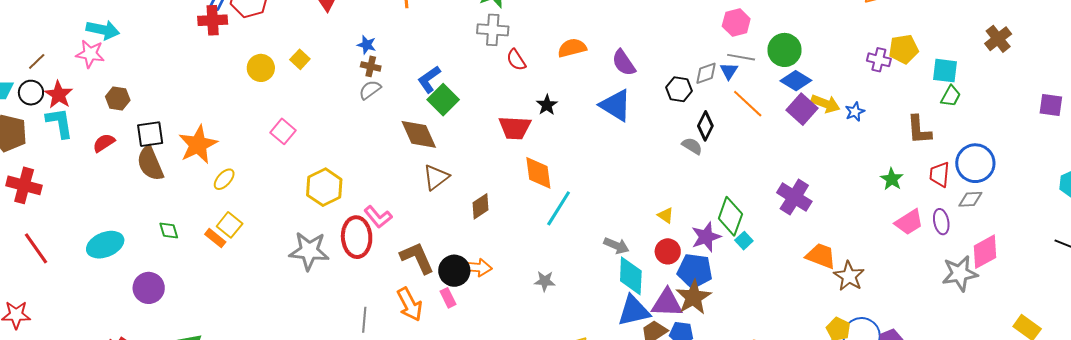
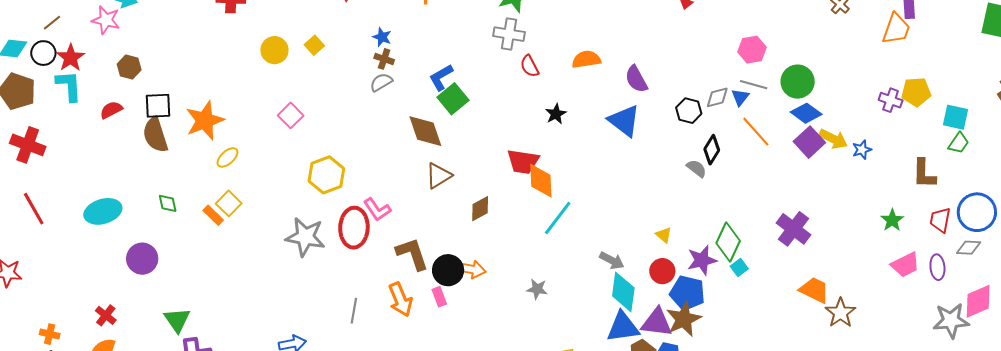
red trapezoid: (515, 128) -> (523, 162), moved

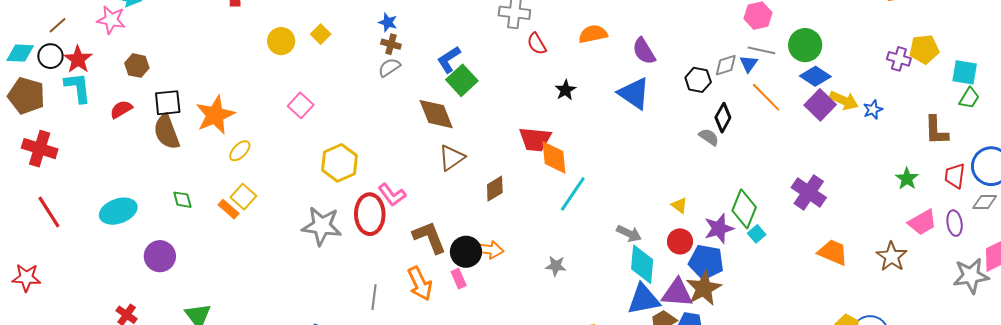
brown star: (840, 313) -> (892, 257), moved

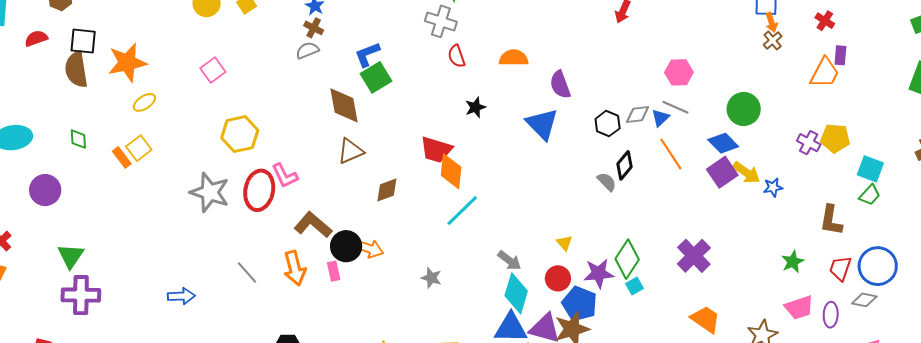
green circle: (805, 45) -> (744, 109), moved
brown L-shape: (429, 237) -> (313, 225), turned -39
gray line: (374, 297) -> (247, 272), turned -60

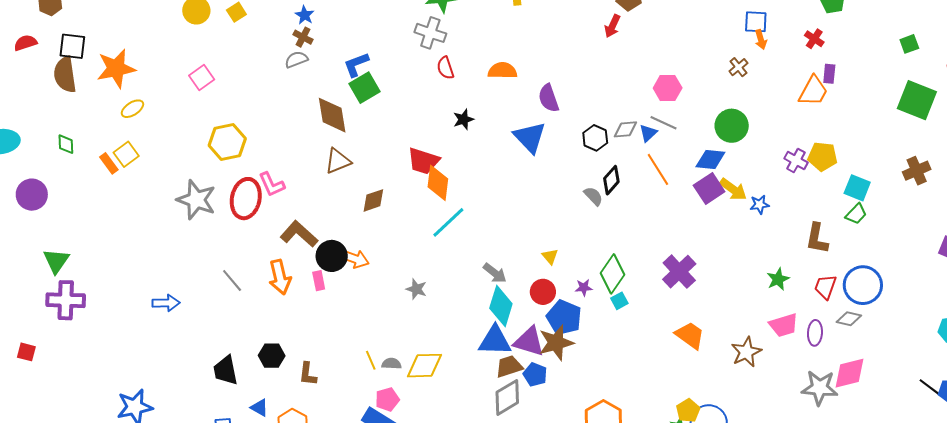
brown cross: (773, 41) -> (738, 67), moved
blue diamond: (723, 143) -> (710, 159), turned -40
purple star: (599, 273) -> (584, 288), size x0.6

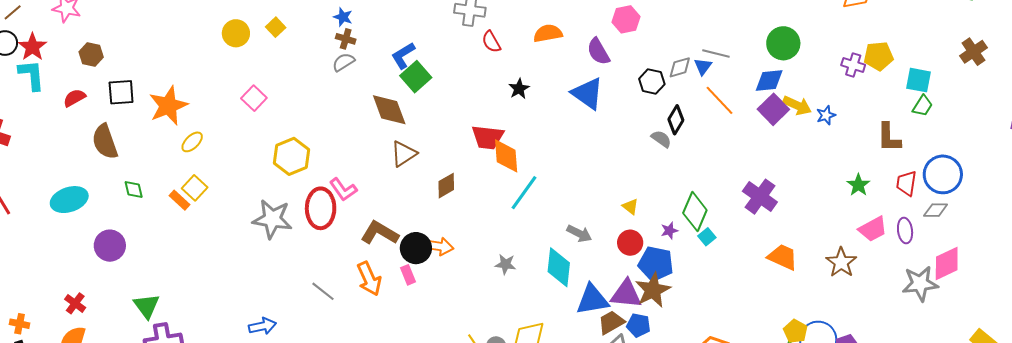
brown semicircle: (65, 75) -> (105, 142), moved
pink hexagon: (668, 88) -> (626, 19), moved
cyan diamond: (501, 306) -> (559, 267), moved

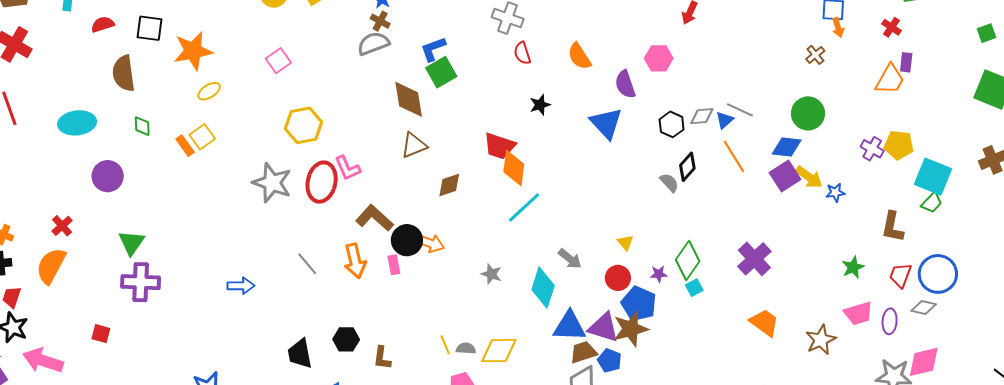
orange semicircle: (548, 33) -> (579, 56), turned -124
gray semicircle: (343, 62) -> (373, 43), size x1.4
cyan square: (919, 80) -> (933, 177), size x1.4

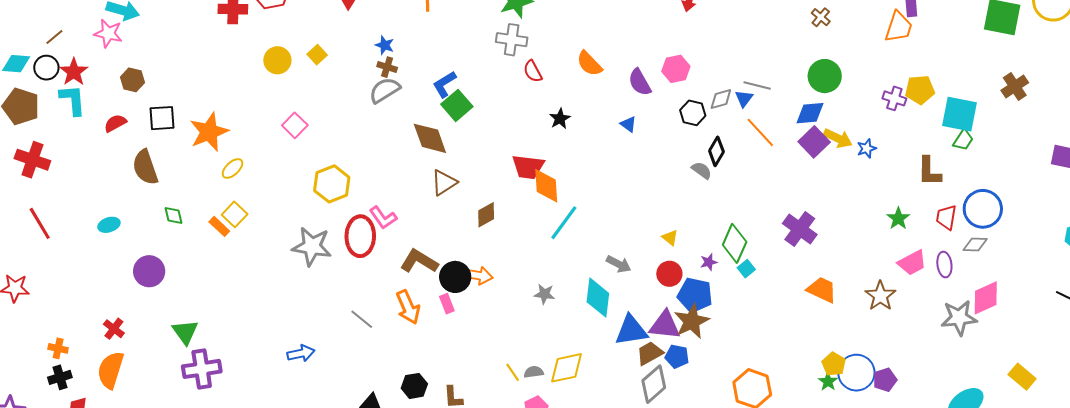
pink hexagon: (659, 58) -> (676, 69), moved
cyan ellipse: (77, 123) -> (109, 225), size x0.6
blue triangle: (606, 123) -> (628, 124), size x0.5

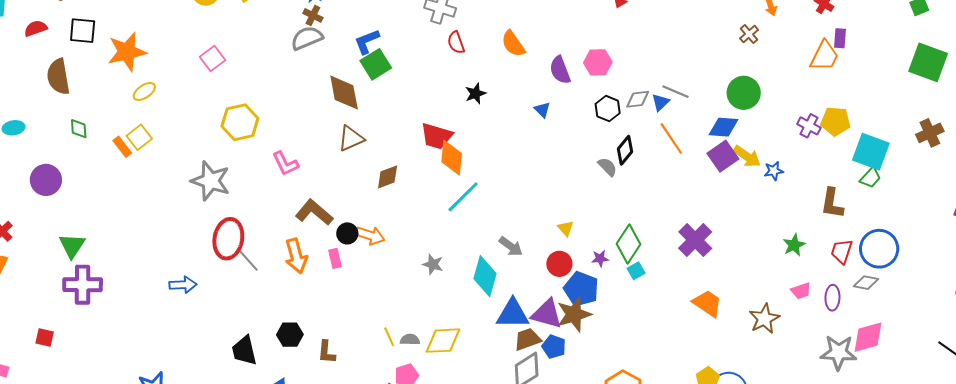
red ellipse: (360, 236) -> (228, 239), moved
pink trapezoid: (912, 263) -> (801, 291), size x0.7
black circle: (455, 277) -> (347, 233), size x0.7

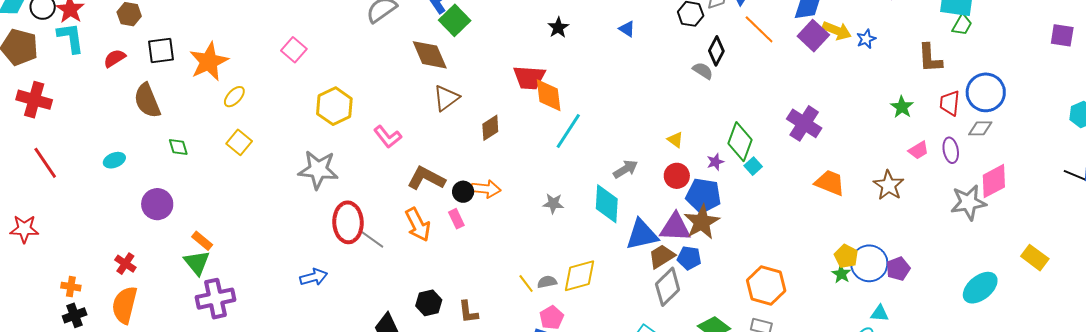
orange rectangle: (122, 147) -> (202, 241), moved
gray arrow: (511, 246) -> (626, 169), turned -55

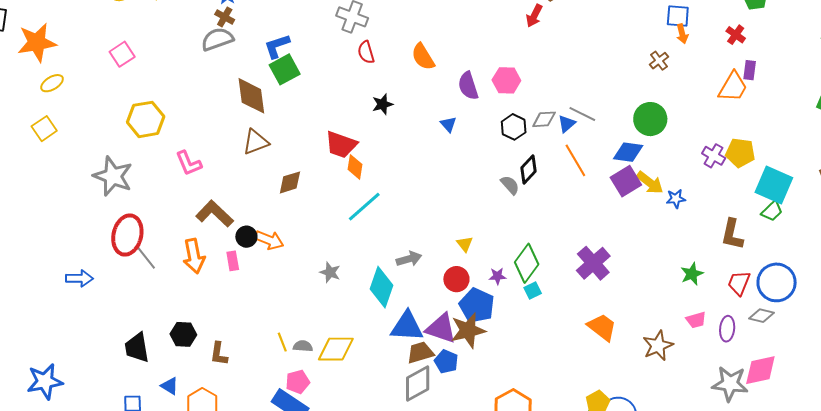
orange diamond: (549, 95) -> (355, 167), size x0.7

